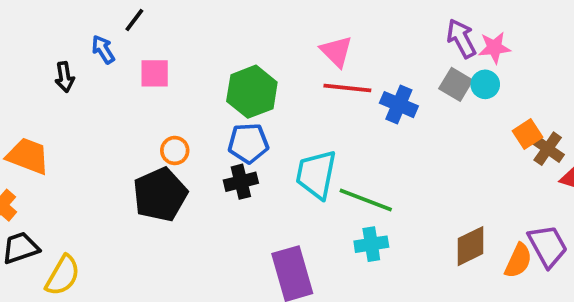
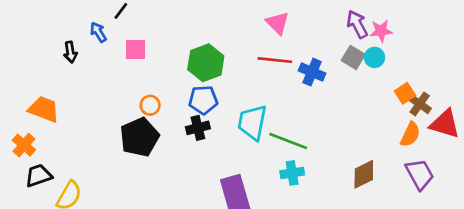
pink triangle: (336, 51) -> (278, 23), moved
orange semicircle: (518, 261) -> (410, 134), moved

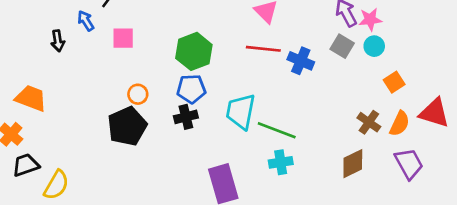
cyan circle: (374, 57) -> (374, 46), moved
brown cross: (420, 104) -> (369, 122), moved

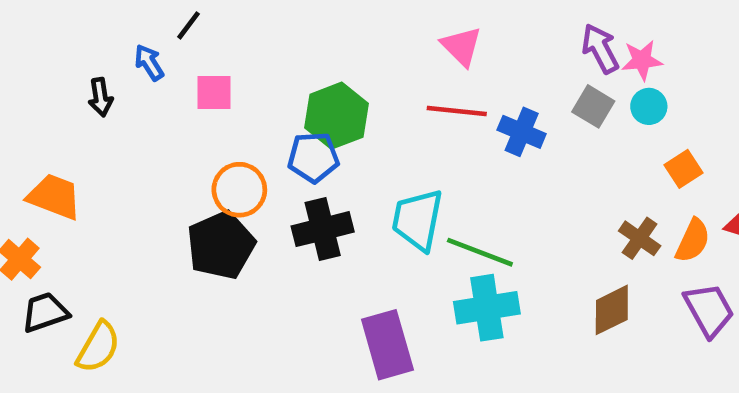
blue pentagon: (191, 89) -> (313, 157), moved
orange circle: (138, 94) -> (239, 190), size x1.5
black cross: (186, 117) -> (323, 229), size x1.4
cyan cross: (281, 162) -> (487, 308), size x1.5

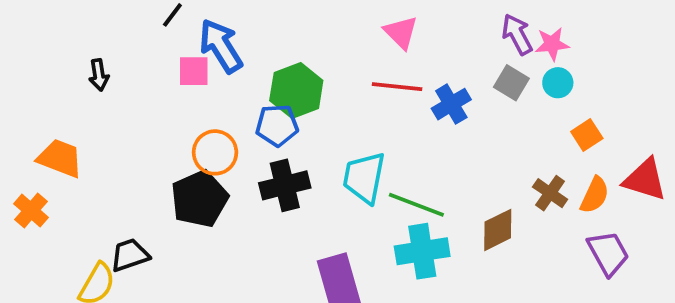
blue arrow: (149, 62) -> (221, 46), moved, size x1.8
blue cross: (522, 132) -> (451, 104), turned 36
brown diamond: (612, 310) -> (498, 230), moved
black trapezoid: (45, 312) -> (130, 255), moved

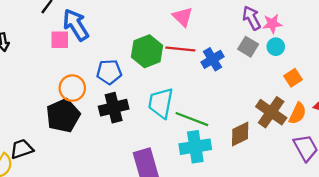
green hexagon: (296, 90) -> (147, 51), moved
brown cross: (550, 193) -> (271, 112), size x1.5

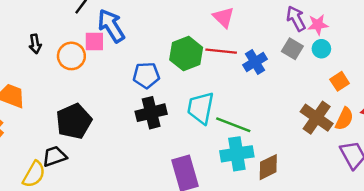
orange circle: (72, 88) -> (71, 56), moved
black pentagon: (63, 116) -> (74, 121), moved
brown diamond: (240, 134) -> (268, 167), moved

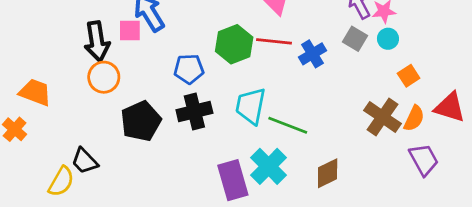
black arrow: (35, 44) -> (97, 41), moved, size x1.8
orange circle: (71, 56) -> (104, 77), moved
black pentagon: (74, 121) -> (141, 121), moved
cyan cross: (237, 154) -> (269, 166), moved, turned -36
black trapezoid: (55, 156) -> (85, 161), turned -115

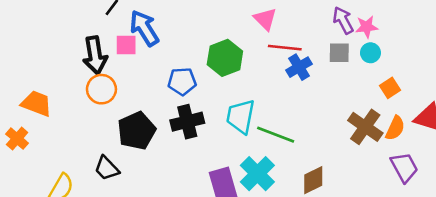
gray square: (355, 39) -> (339, 53), turned -30
red line: (274, 41) -> (285, 48), moved
black trapezoid: (85, 161) -> (107, 168), moved

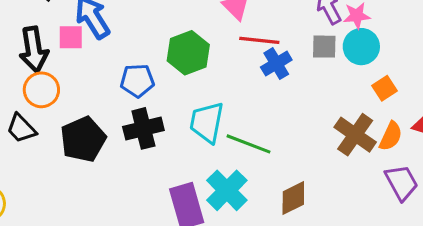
cyan circle: (370, 53) -> (361, 47), size x1.5
black trapezoid: (107, 168) -> (21, 128), moved

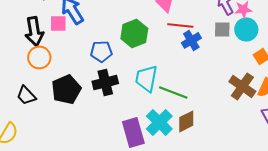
black trapezoid: (21, 128) -> (26, 95), moved
brown diamond: (293, 198) -> (186, 121), moved

